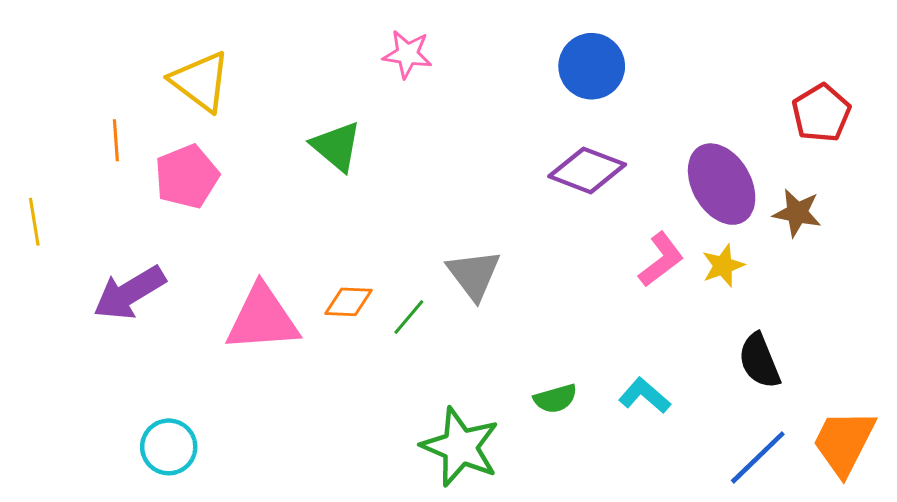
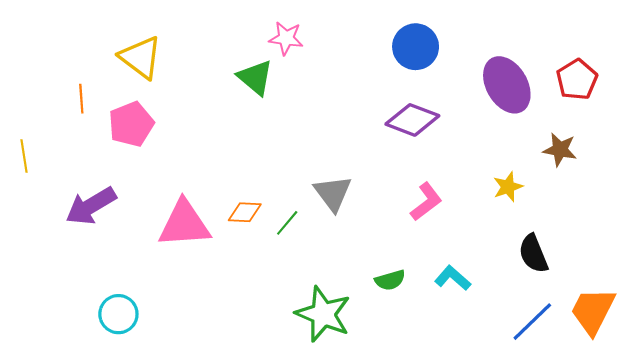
green triangle: (336, 146) -> (255, 77), moved
purple ellipse: (722, 184) -> (507, 85), moved
pink L-shape: (661, 260) -> (426, 202), moved

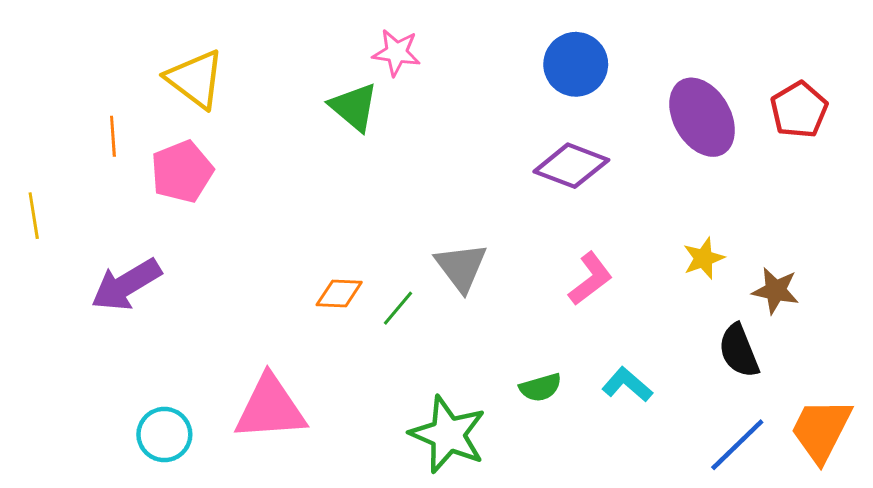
brown star: (560, 150) -> (776, 291), moved
pink triangle: (184, 224) -> (270, 408), moved

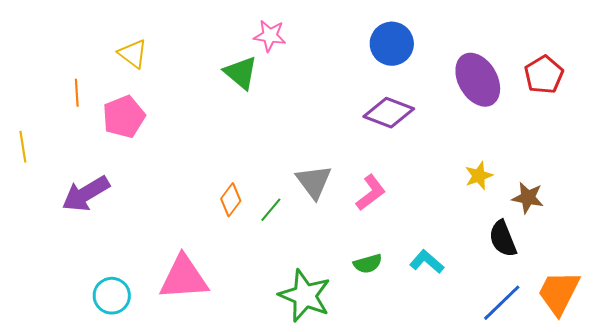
yellow triangle: (195, 79) -> (133, 54), size x0.7
pink L-shape: (590, 279) -> (371, 193), moved
orange diamond: (339, 293) -> (231, 200), turned -56

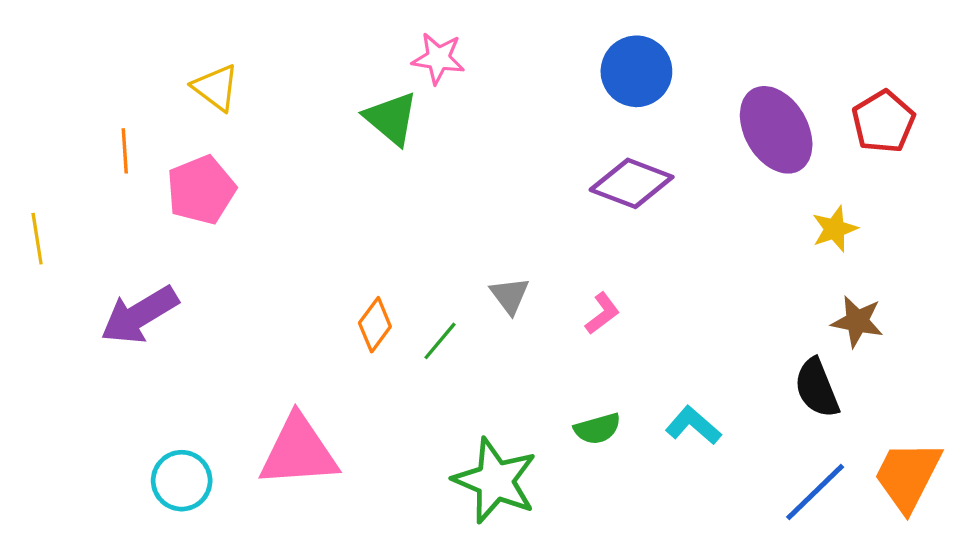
yellow star: (479, 176) -> (835, 229), moved
gray triangle: (314, 182) -> (510, 295), size x0.7
pink L-shape: (371, 193) -> (602, 313), size x0.7

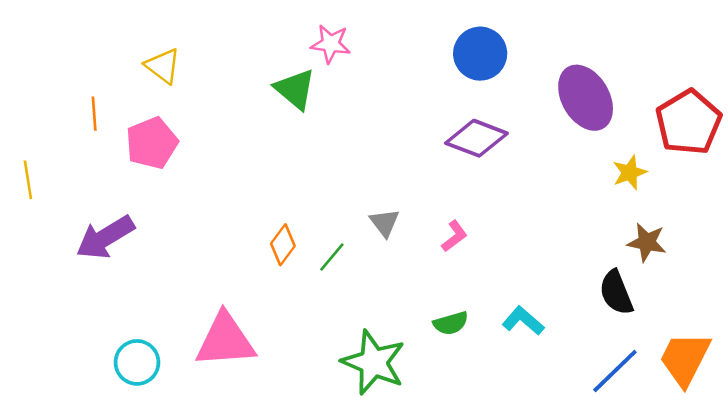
red pentagon: (883, 122) -> (688, 122), moved, size x1.4

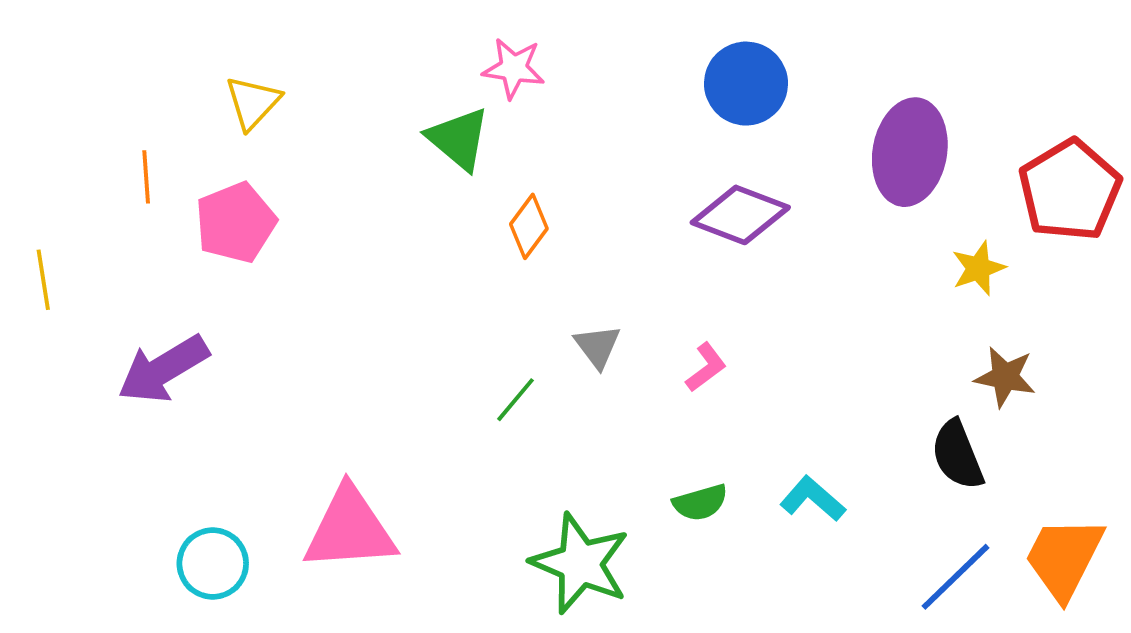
yellow triangle: (163, 66) -> (253, 103), turned 36
purple ellipse: (586, 98) -> (910, 152), turned 40
orange diamond: (283, 245) -> (529, 226), moved

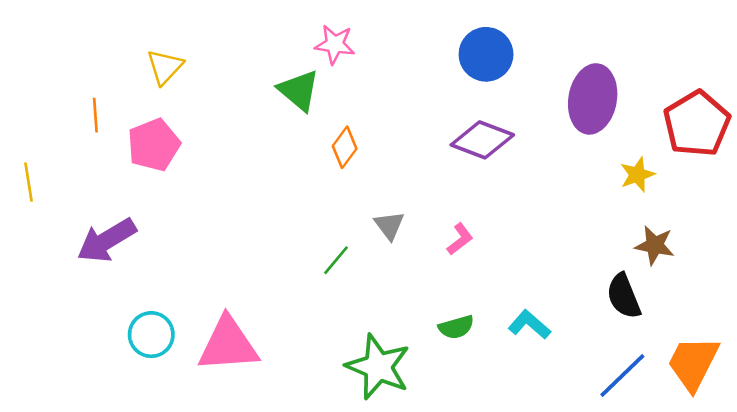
cyan circle: (213, 563) -> (151, 335), moved

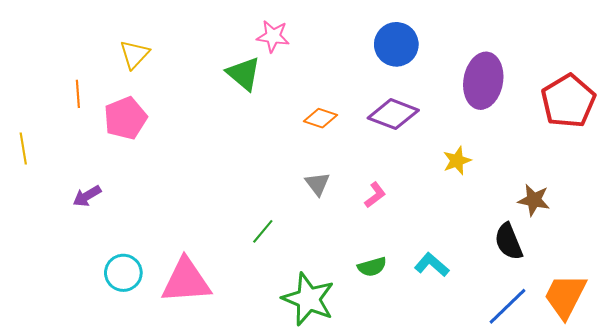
orange diamond: (345, 147) -> (320, 118), moved, turned 72
yellow star: (637, 175) -> (457, 161), moved
purple arrow: (107, 240) -> (87, 196), size x0.6
green line: (336, 260) -> (263, 231), moved

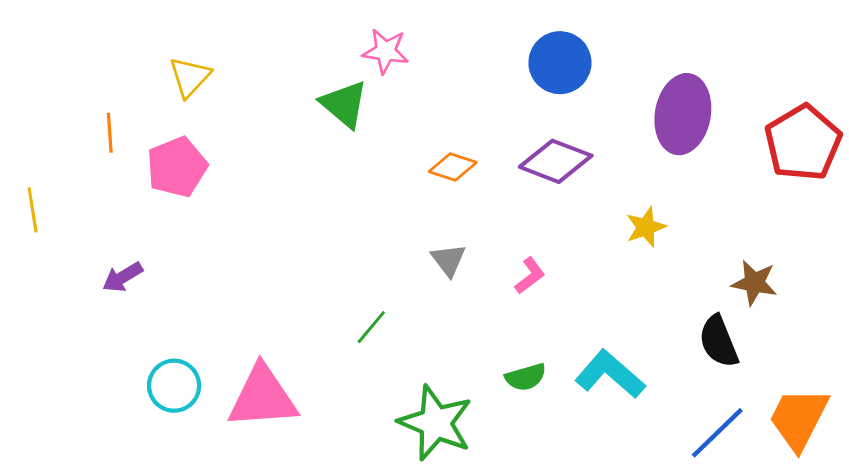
cyan L-shape: (432, 265) -> (610, 374), size x1.4

